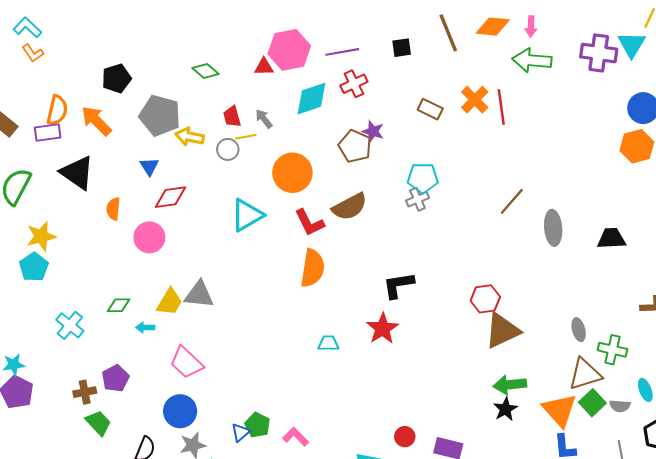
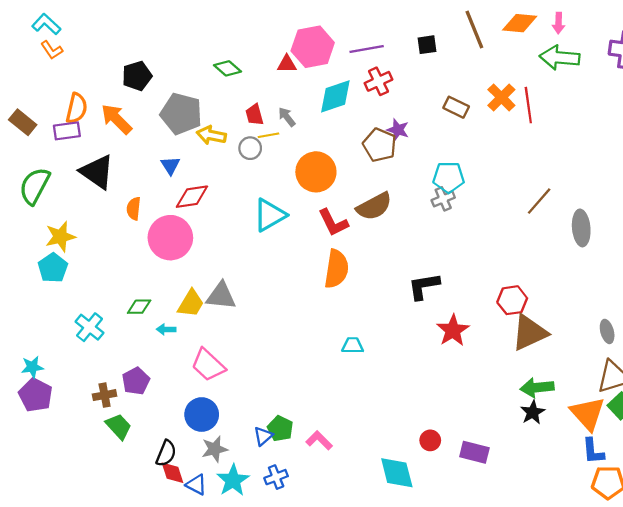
pink circle: (149, 237) -> (170, 238), size x1.4
red star: (383, 329) -> (453, 330), moved

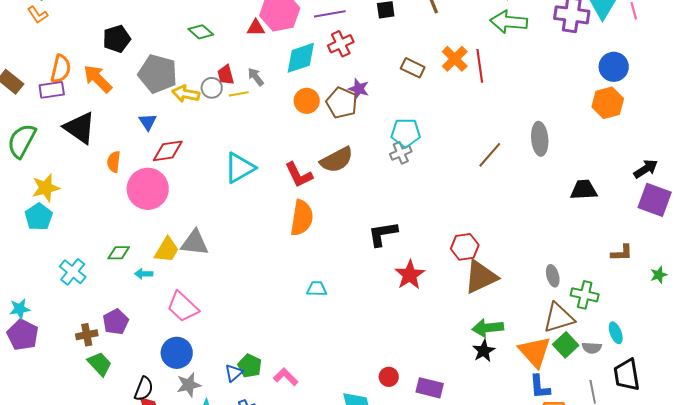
gray circle: (250, 148) -> (212, 88), moved
orange circle: (316, 172) -> (307, 101), moved, size x0.7
gray ellipse: (581, 228) -> (540, 139), moved

